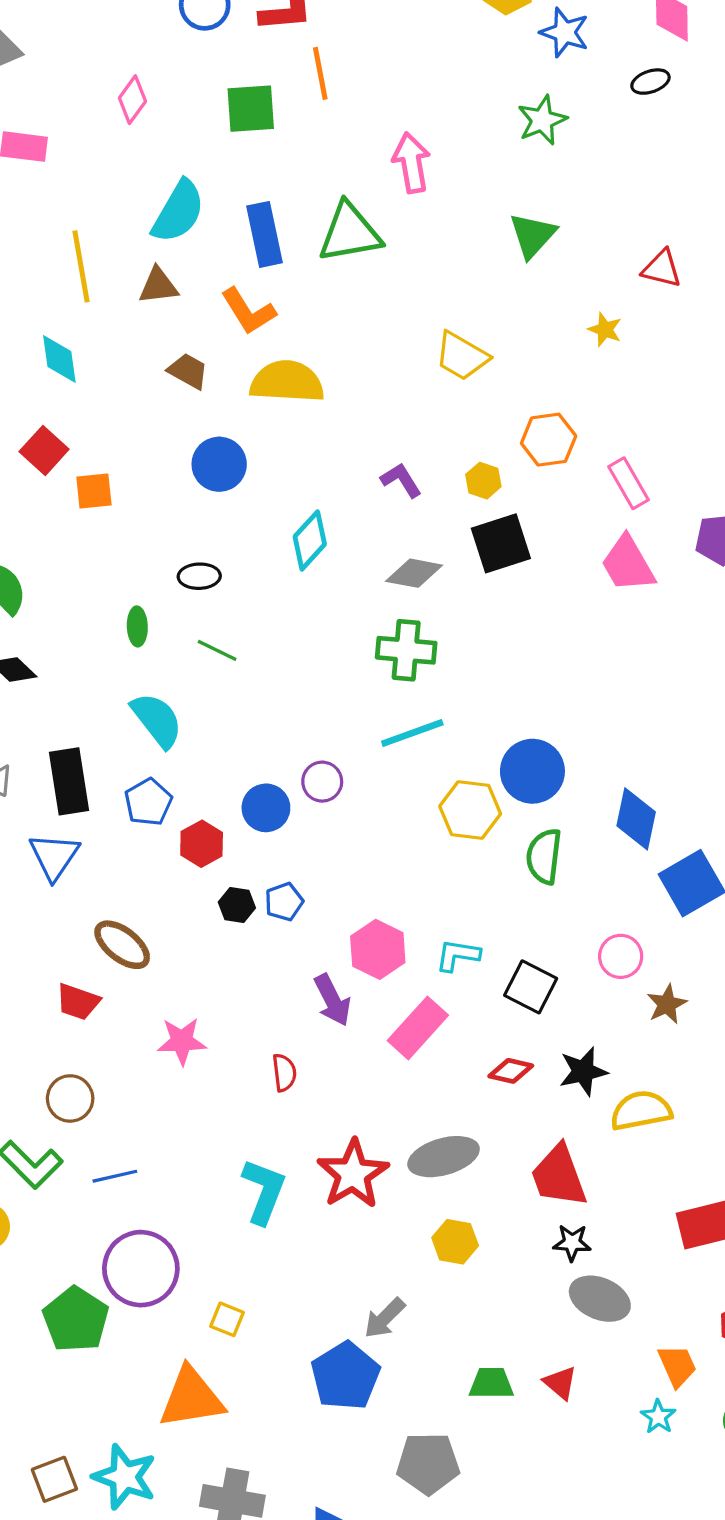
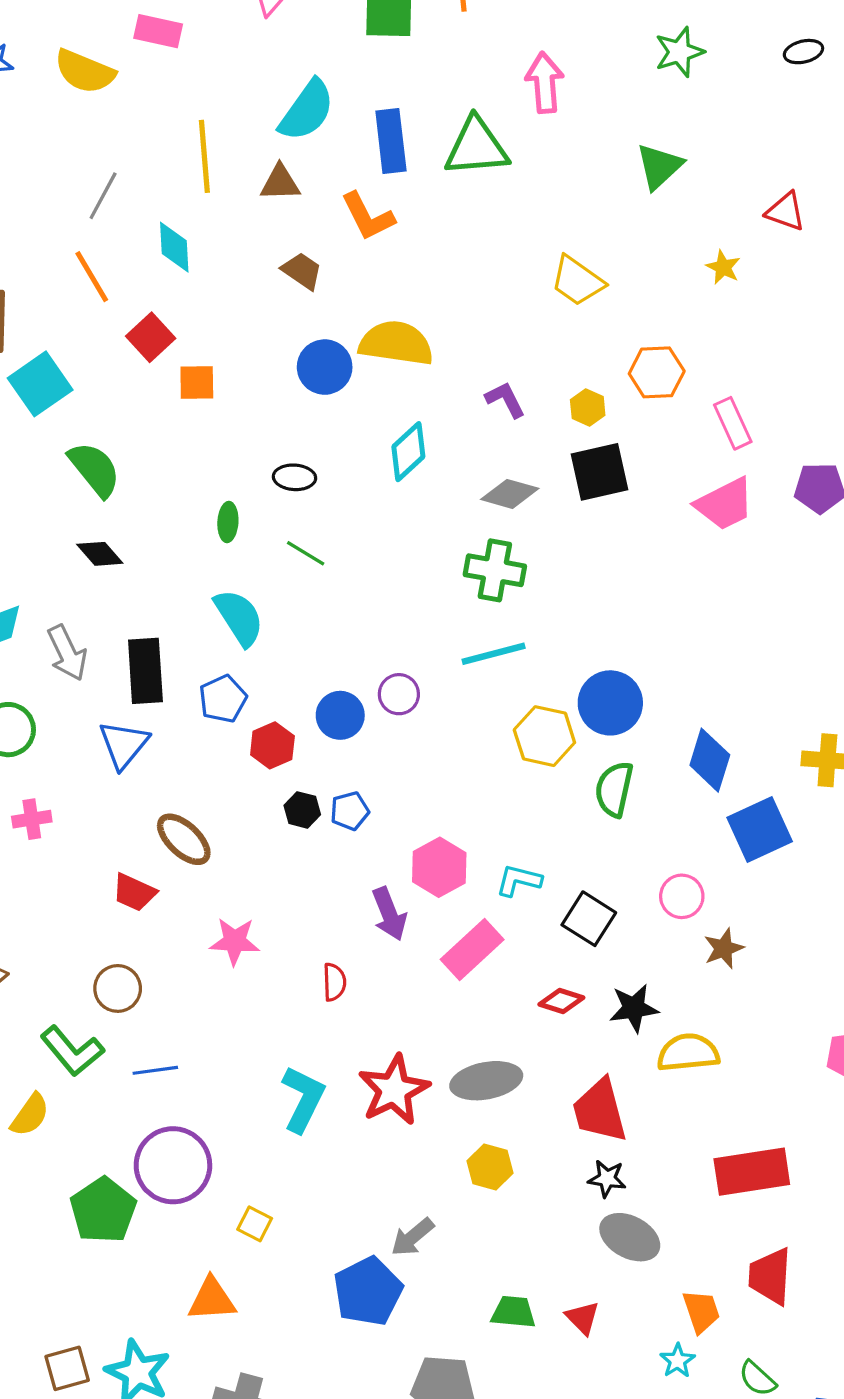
black ellipse: (650, 82) -> (803, 52), moved
yellow semicircle: (287, 382) -> (396, 343), moved
pink trapezoid: (628, 564) -> (725, 504), turned -92
orange triangle: (191, 1398) -> (212, 1299), size x0.7

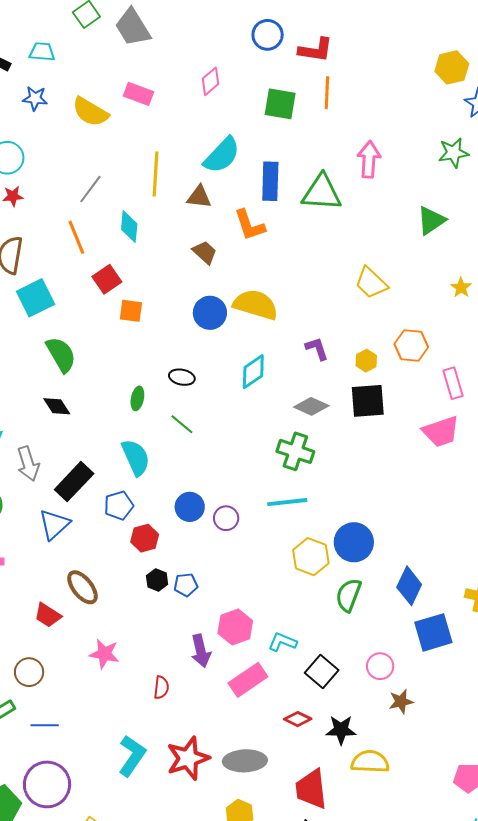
black rectangle: (145, 671) -> (74, 482), turned 39
blue circle: (340, 715) -> (190, 507), moved

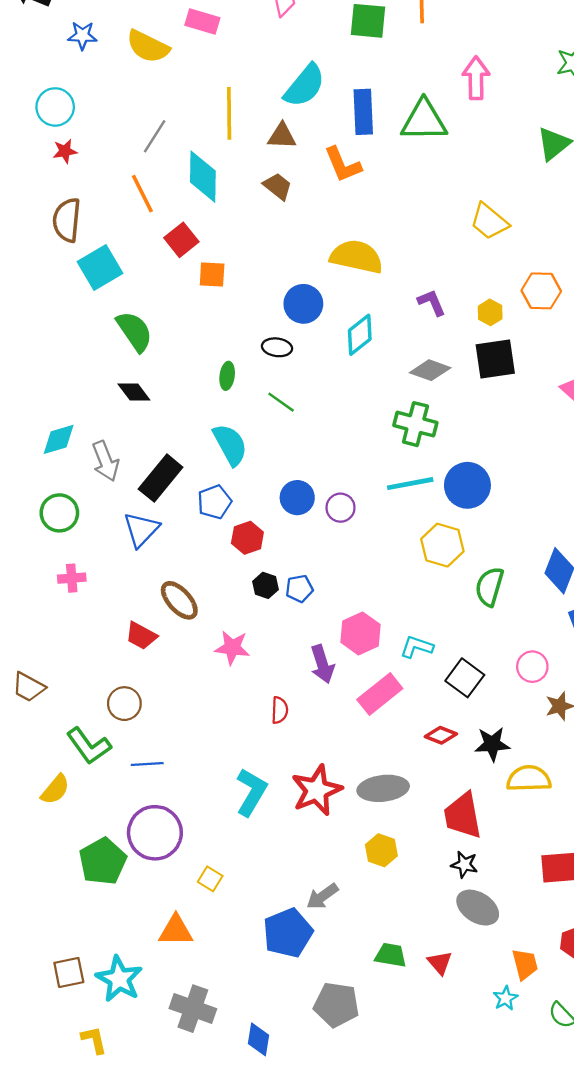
cyan diamond: (129, 227) -> (203, 177), size x1.4
brown trapezoid: (205, 252) -> (278, 186), moved
blue circle: (210, 313) -> (303, 304), moved
blue circle: (354, 542) -> (467, 485), moved
pink star: (104, 654) -> (232, 648), moved

